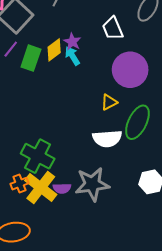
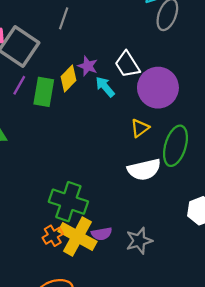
white trapezoid: (113, 28) -> (127, 64), moved
cyan arrow: (72, 56) -> (105, 87), moved
gray star: (92, 184) -> (139, 241), moved, size x0.7

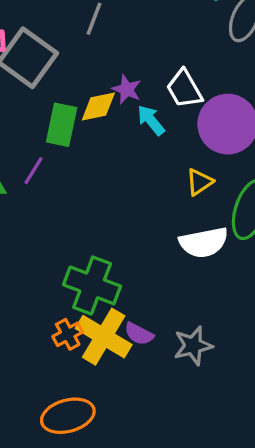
yellow diamond: (69, 78) -> (98, 107), turned 32
purple line: (19, 85) -> (33, 171), moved
purple semicircle: (102, 234) -> (139, 334), turned 36

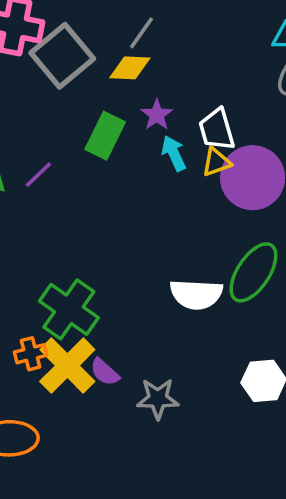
yellow diamond: (98, 107) -> (130, 68), moved
green rectangle: (62, 125) -> (105, 136), moved
yellow triangle: (199, 182) -> (216, 162), moved

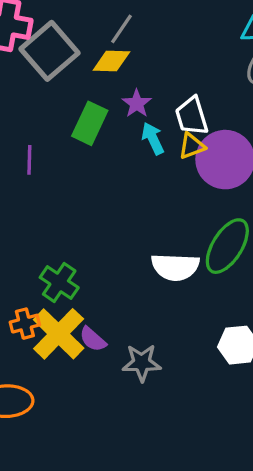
purple line: (38, 175) -> (29, 160), turned -44
green cross: (69, 309) -> (59, 283), size x0.7

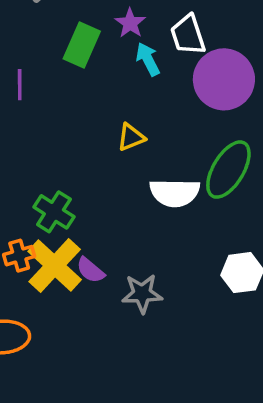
yellow triangle: (192, 146) -> (131, 137), moved

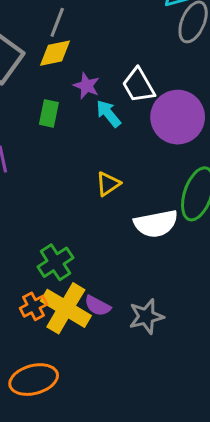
green rectangle: (82, 45) -> (49, 113), size x0.7
green cross: (54, 212) -> (55, 262), turned 36

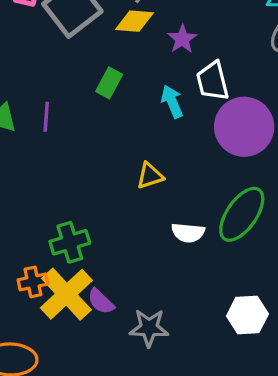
purple star: (87, 86) -> (182, 39), moved
white semicircle: (156, 224) -> (188, 233), size x0.7

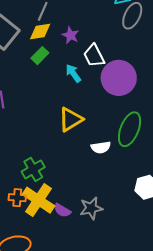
green rectangle: (109, 83) -> (40, 56), moved, turned 30
yellow triangle: (150, 176) -> (71, 120), size x1.5
orange cross: (33, 282) -> (17, 198), turned 30
purple semicircle: (101, 301) -> (62, 210), moved

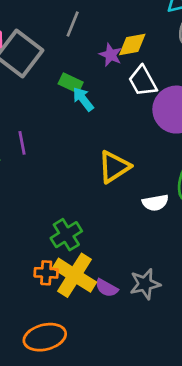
yellow diamond: (40, 32) -> (132, 45), moved
green rectangle: (40, 56) -> (71, 83), turned 72
cyan arrow: (73, 73) -> (83, 99), moved

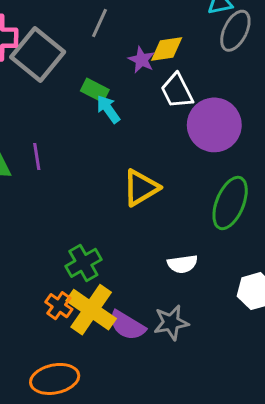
white semicircle: (155, 203) -> (182, 264), moved
orange cross: (46, 273) -> (59, 306), turned 30
purple semicircle: (107, 288) -> (127, 325), size x1.4

